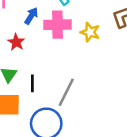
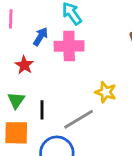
yellow star: (90, 32) -> (106, 92), moved
gray line: (66, 92) -> (79, 119), turned 32

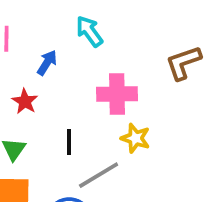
pink cross: (69, 46) -> (117, 94), moved
black line: (42, 110) -> (69, 142), moved

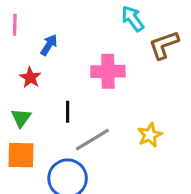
cyan arrow: (89, 31) -> (133, 19), moved
yellow star: (135, 138) -> (150, 135), moved, turned 30

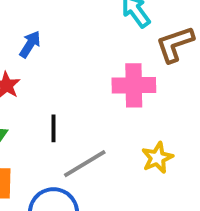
pink cross: (108, 71) -> (134, 85), moved

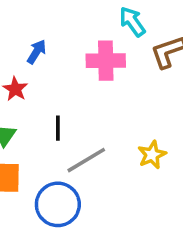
pink cross: (134, 85) -> (106, 61), moved

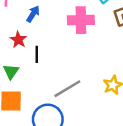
black line: (58, 128) -> (37, 54), moved

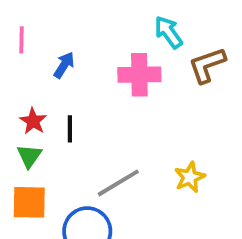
red star: (18, 40) -> (33, 121), moved

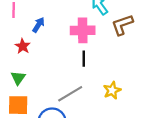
red star: (33, 121) -> (23, 46), moved
black line: (70, 129) -> (84, 59), moved

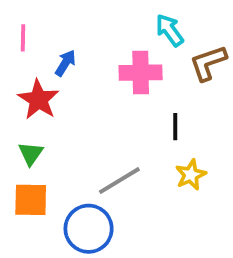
red star: (23, 46) -> (38, 100), size x1.5
black line: (84, 59) -> (175, 127), moved

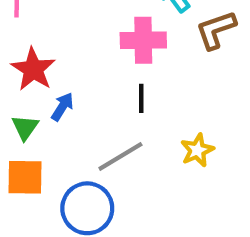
blue arrow: (65, 63) -> (62, 107), moved
black line: (175, 127) -> (141, 98), moved

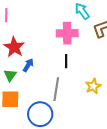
gray line: (120, 156) -> (56, 89), turned -50

